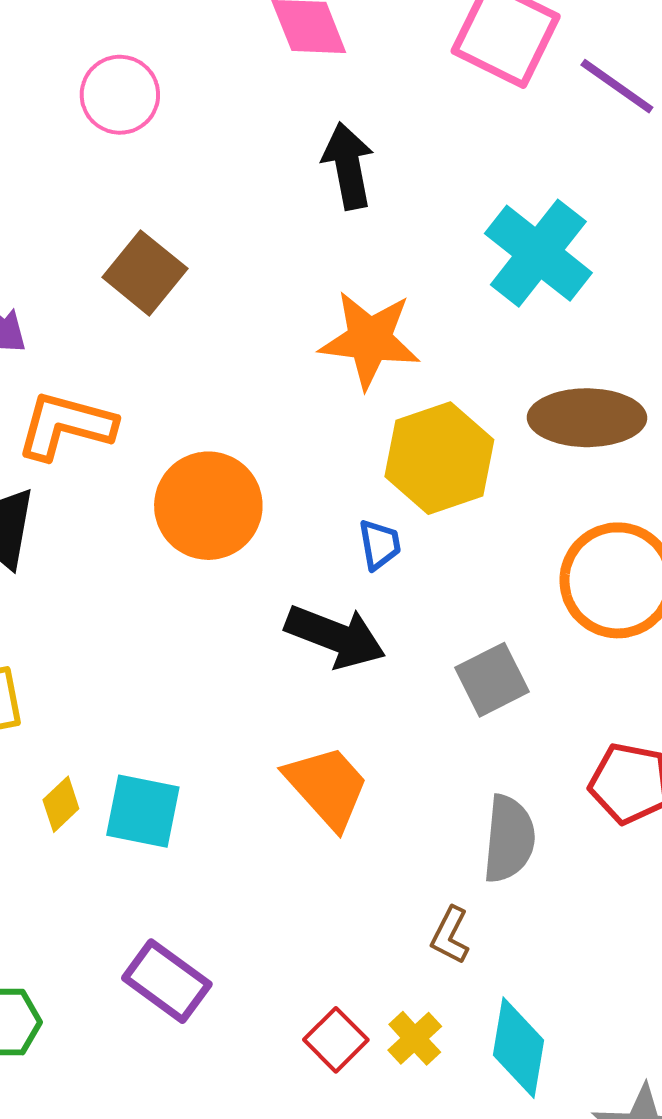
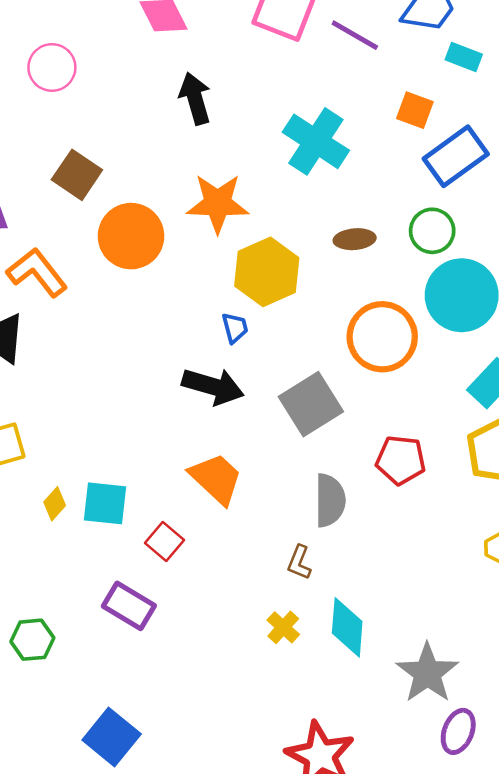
brown ellipse: (587, 418) -> (355, 239), size x0.6
orange L-shape: (66, 426) -> (37, 272), turned 42
orange circle: (208, 506) -> (131, 236), moved
gray square: (492, 680) -> (311, 404), size x1.4
red square: (336, 1040) -> (164, 541), moved

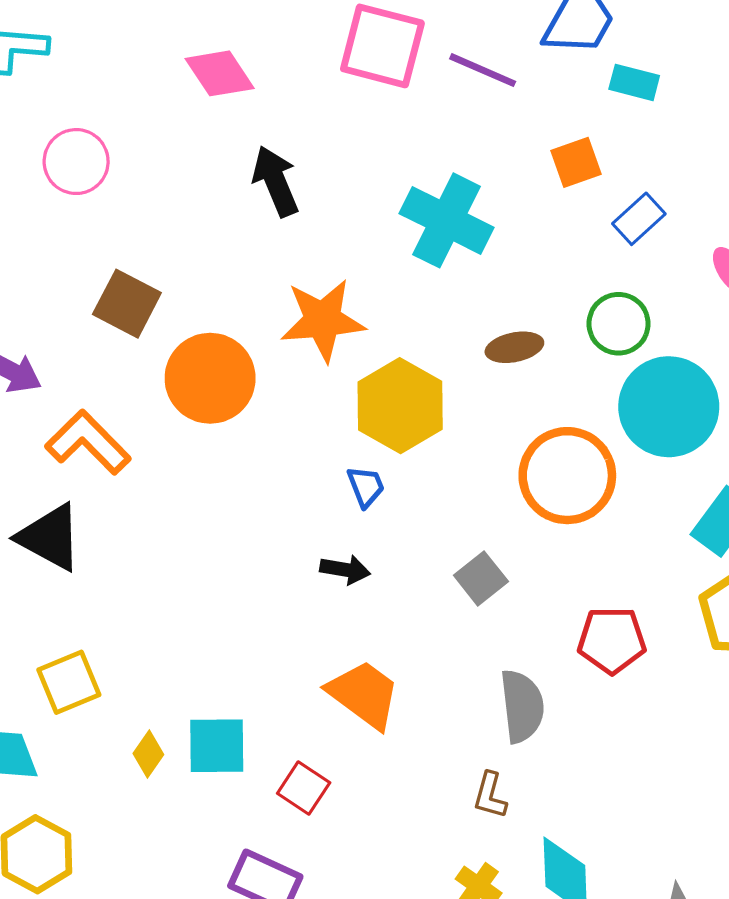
orange square: (415, 110) -> (576, 162), turned -33
blue rectangle: (456, 156) -> (639, 219), size x0.6
black arrow: (213, 386) -> (345, 570), size x0.6
gray square: (311, 404) -> (481, 578), size x0.6

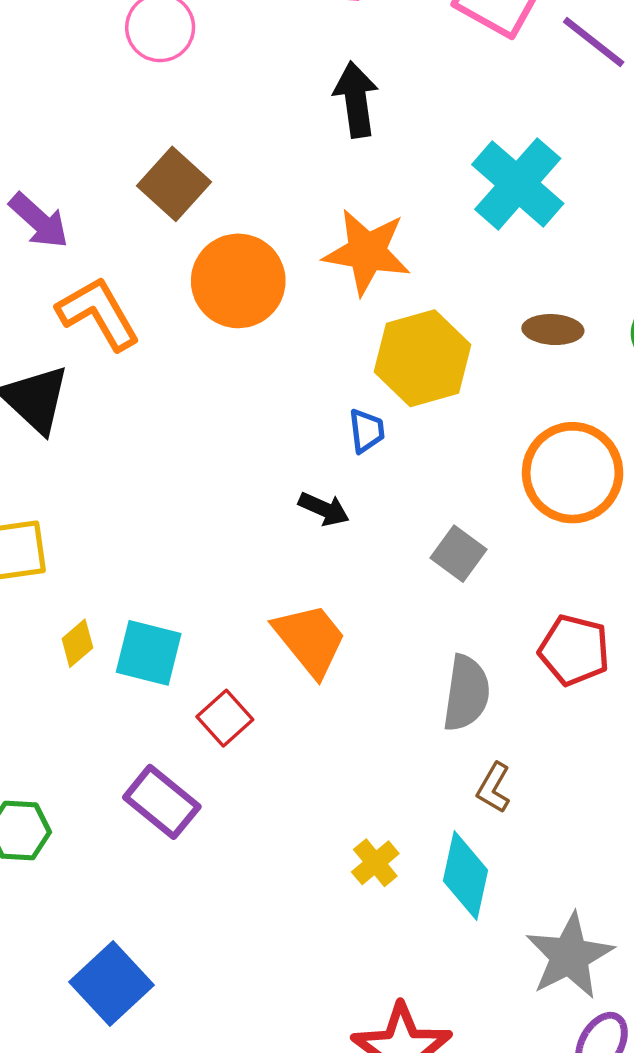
gray square: (481, 578) -> (459, 554), turned -30
brown L-shape: (490, 795) -> (494, 788), moved

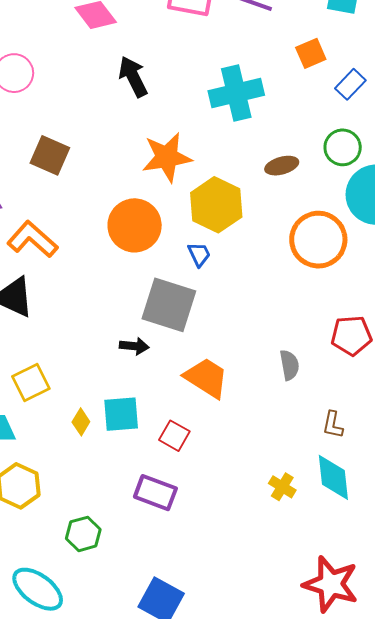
cyan cross: (518, 184) -> (236, 93), turned -36
orange circle: (238, 281) -> (135, 225), moved
black arrow: (324, 509) -> (134, 346), moved
gray square: (459, 554) -> (169, 305), moved, size x1.8
gray semicircle: (466, 693) -> (289, 365), moved, size x0.7

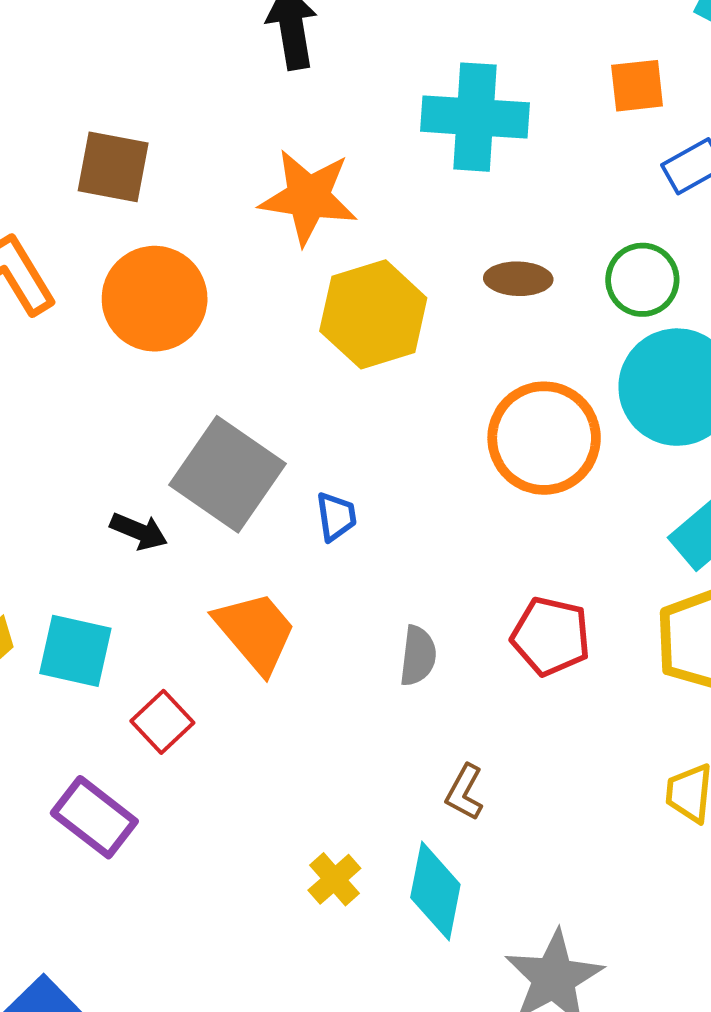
brown square: (50, 155) -> (113, 167), moved, turned -30
orange circle: (135, 225) -> (155, 299), moved
blue trapezoid: (199, 254) -> (336, 517), moved

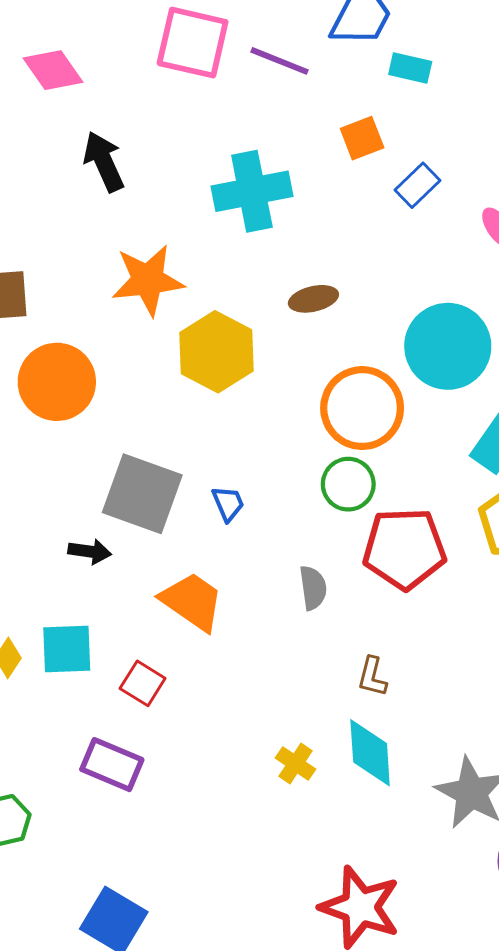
green circle: (642, 280) -> (348, 484), moved
red pentagon: (551, 636) -> (404, 549), size x1.4

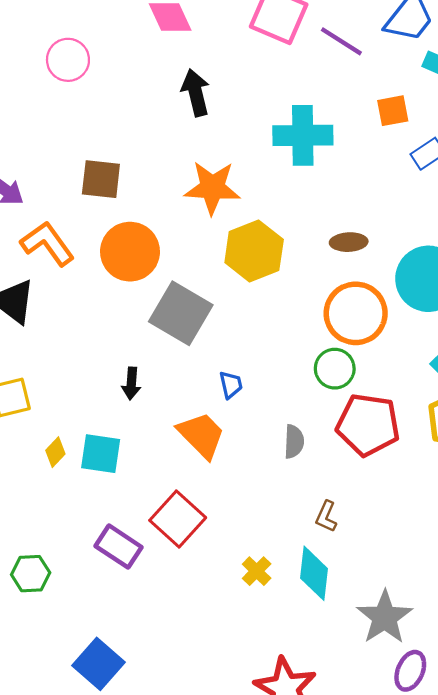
brown ellipse: (313, 299) -> (349, 242), moved
gray square: (142, 494) -> (181, 313), moved
blue trapezoid: (228, 504) -> (231, 385), moved
black arrow: (90, 551) -> (131, 383), turned 76
red square: (143, 683) -> (178, 519), moved, size x1.6

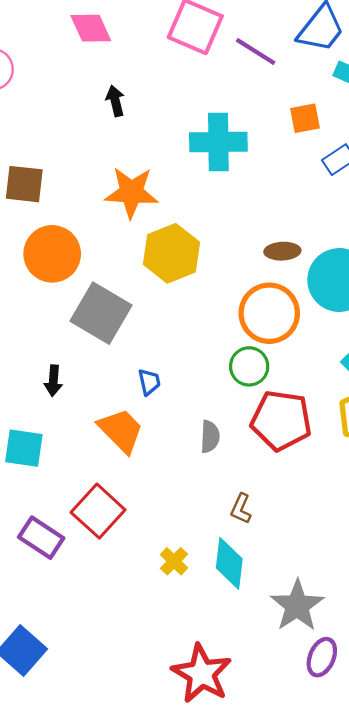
black arrow: (196, 93) -> (115, 101), size x0.7
brown ellipse: (349, 242) -> (282, 251), moved

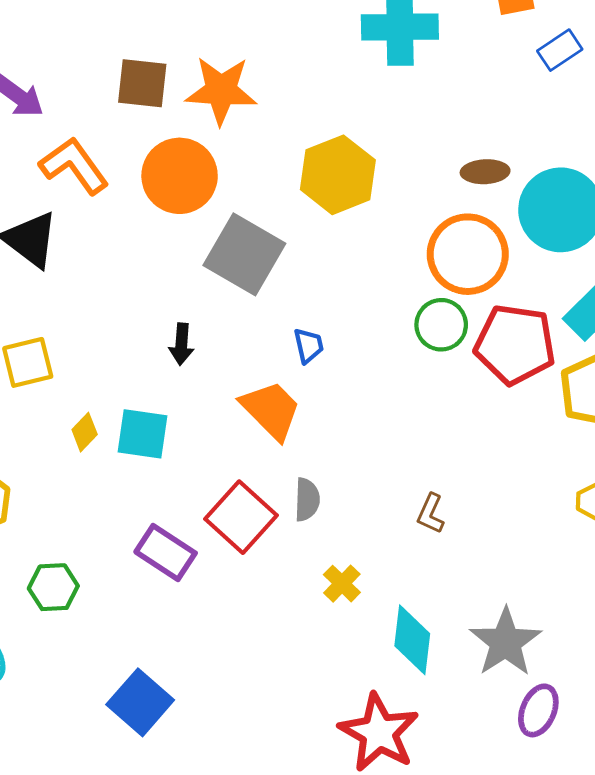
orange star: (131, 192) -> (221, 91), moved
red pentagon: (281, 420) -> (515, 344), moved
gray semicircle: (210, 437) -> (307, 500), moved
cyan diamond: (229, 563) -> (412, 640), moved

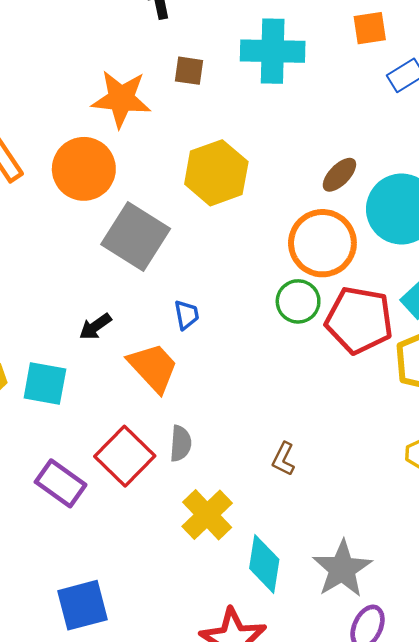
brown square: (142, 83) -> (189, 71), moved, size x0.7
brown ellipse: (485, 172) -> (339, 175), turned -45
black arrow: (181, 344) -> (95, 326), moved, turned 48
yellow cross: (342, 584) -> (207, 515), size x1.6
blue square: (140, 702) -> (82, 605), moved, turned 32

